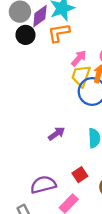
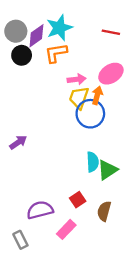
pink arrow: (79, 58) -> (77, 79), turned 42
purple arrow: (57, 134) -> (18, 142), moved

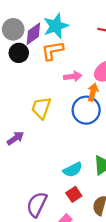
yellow trapezoid: (79, 98) -> (41, 108), moved
cyan semicircle: (93, 162) -> (73, 170), moved, turned 66
purple semicircle: (40, 210) -> (37, 204), turned -50

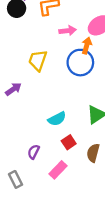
cyan semicircle: (73, 170) -> (57, 119), moved
purple semicircle: (37, 204) -> (34, 152), size x0.6

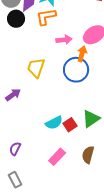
red square: (69, 142) -> (70, 125), moved
purple semicircle: (34, 152) -> (15, 149), moved
pink rectangle: (58, 170) -> (57, 157), moved

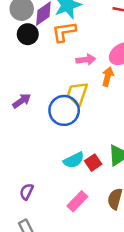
yellow trapezoid: (36, 68) -> (77, 94), moved
blue circle: (76, 70) -> (64, 110), moved
purple arrow: (13, 95) -> (22, 101), moved

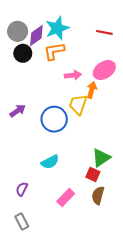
yellow trapezoid: (77, 94) -> (78, 104), moved
cyan semicircle: (74, 160) -> (50, 162), moved
red square: (93, 163) -> (93, 174), moved, turned -32

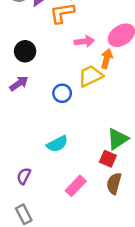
black circle: (23, 53) -> (25, 51), moved
yellow trapezoid: (78, 104) -> (91, 76), turned 45
blue circle: (54, 119) -> (62, 93), size x0.6

